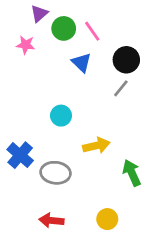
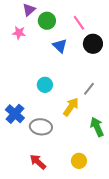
pink line: (92, 31) -> (79, 23), moved
gray line: (121, 88) -> (89, 89), moved
yellow arrow: (96, 146) -> (71, 107), turned -42
red arrow: (51, 220) -> (38, 162), turned 36

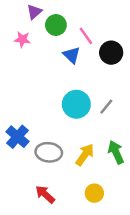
pink line: (79, 23) -> (86, 36), moved
cyan circle: (45, 85) -> (76, 104), moved, size x1.5
yellow arrow: (71, 107) -> (85, 155), moved

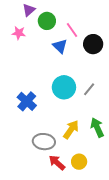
blue cross: (18, 137) -> (27, 101), moved
gray ellipse: (49, 152) -> (44, 142), moved
red arrow: (45, 194) -> (57, 163), moved

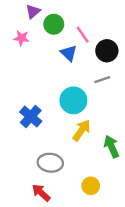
gray line: (89, 89) -> (102, 80), moved, turned 32
yellow arrow: (71, 129) -> (81, 130), moved
red arrow: (57, 163) -> (41, 193), moved

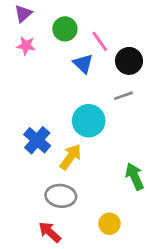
purple triangle: (33, 12) -> (23, 14), moved
yellow arrow: (81, 130) -> (71, 157), moved

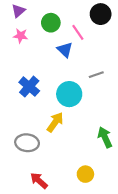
black circle: (129, 61) -> (101, 14), moved
blue cross: (37, 140) -> (29, 87), moved
gray ellipse: (61, 196) -> (27, 143), moved

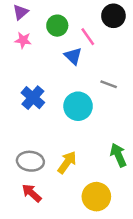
gray line: (96, 75) -> (109, 84), turned 40
yellow arrow: (55, 122) -> (67, 162), moved
yellow circle: (85, 174) -> (96, 197), size x1.5
red arrow: (39, 181) -> (32, 193), moved

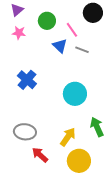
gray line: (109, 84) -> (82, 50), moved
cyan circle: (78, 106) -> (75, 94), moved
yellow arrow: (67, 162) -> (68, 137), moved
red arrow: (32, 193) -> (40, 155), moved

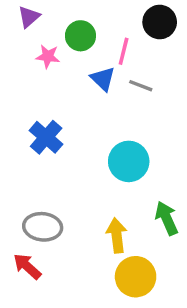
pink line: (72, 30) -> (124, 51), turned 49
pink star: (19, 33) -> (48, 56), moved
yellow arrow: (68, 137) -> (117, 235), turned -42
red arrow: (40, 155) -> (27, 266), moved

